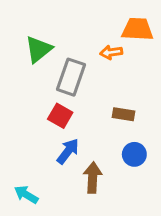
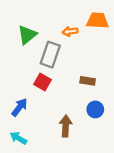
orange arrow: (111, 52) -> (70, 31), moved
blue arrow: (68, 151) -> (19, 107), moved

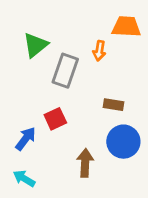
orange arrow: (70, 31) -> (99, 51), moved, turned -72
red square: (43, 82) -> (55, 119), moved, turned 35
blue circle: (95, 109) -> (123, 142), size x1.5

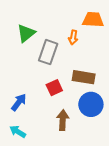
brown rectangle: (113, 105) -> (84, 77), size x1.5
red square: (55, 119) -> (54, 88), moved

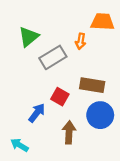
gray rectangle: (48, 52) -> (53, 57), turned 40
red square: (54, 88) -> (60, 97), turned -35
blue arrow: (19, 102) -> (37, 113), moved

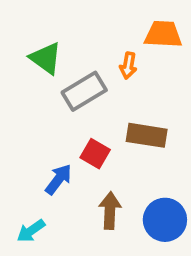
green triangle: (29, 37) -> (46, 58), turned -45
blue circle: (100, 115) -> (165, 220), moved
cyan arrow: (19, 145) -> (31, 231), turned -66

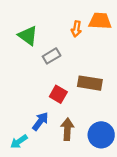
orange arrow: (128, 66) -> (76, 29), moved
gray rectangle: (84, 91) -> (52, 56), size x0.7
blue arrow: (58, 179) -> (40, 121), moved

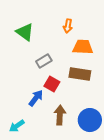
orange trapezoid: (100, 21) -> (83, 47), moved
gray rectangle: (52, 56) -> (44, 61), moved
blue arrow: (40, 121) -> (36, 98), moved

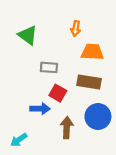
gray rectangle: (44, 61) -> (49, 67), turned 35
blue arrow: (36, 98) -> (40, 109), turned 54
blue circle: (90, 120) -> (98, 116), moved

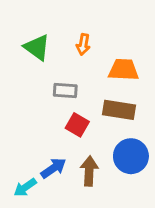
orange arrow: (76, 29) -> (83, 44), moved
blue arrow: (40, 109) -> (53, 168), moved, turned -36

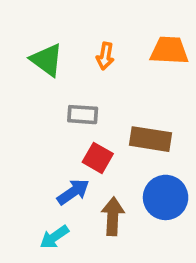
orange trapezoid: (123, 70) -> (169, 50), moved
blue arrow: (53, 168) -> (73, 192), moved
cyan arrow: (25, 187) -> (54, 237), moved

